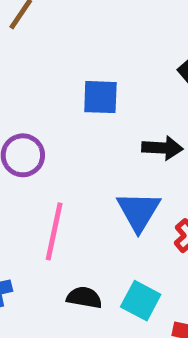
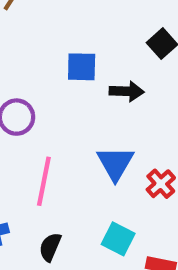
black arrow: (162, 148) -> (127, 91), moved
black semicircle: (84, 298) -> (50, 247), moved, turned -76

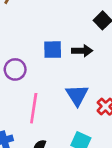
blue square: (82, 67) -> (53, 50), moved

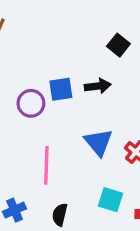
purple circle: (15, 69) -> (31, 103), moved

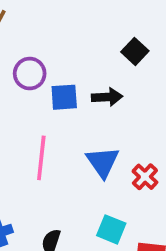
purple circle: (31, 103) -> (30, 74), moved
pink line: (46, 165) -> (41, 158), moved

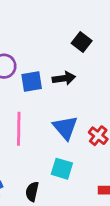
cyan square: (111, 229) -> (62, 169), moved

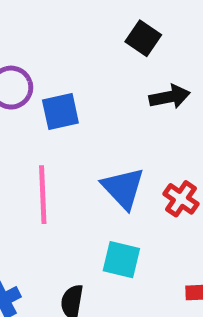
black arrow: (64, 78) -> (170, 97), moved

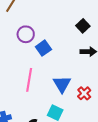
blue square: (60, 111) -> (43, 48), turned -35

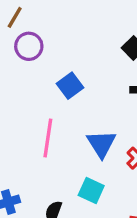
purple circle: (26, 34) -> (29, 46), moved

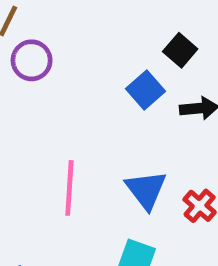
blue square: (70, 86) -> (146, 90), moved

